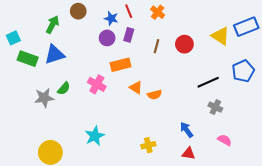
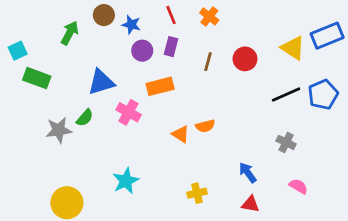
blue star: (111, 18) -> (131, 25), moved
blue triangle: (55, 54) -> (101, 82), moved
black line: (208, 82) -> (286, 95), moved
orange triangle: (136, 87) -> (181, 134), moved

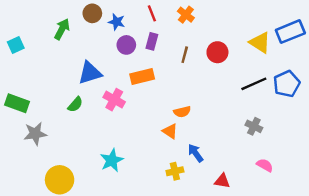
green rectangle: (37, 78) -> (17, 103), moved
gray star: (59, 130) -> (35, 134), moved
orange triangle: (181, 134) -> (170, 131), moved
blue arrow: (248, 173) -> (196, 153), moved

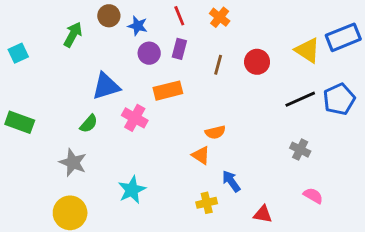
gray star: (35, 134) -> (73, 162), moved, turned 30

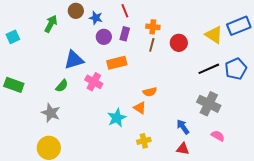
orange cross: (220, 17) -> (153, 27), moved, turned -32
gray cross: (300, 150) -> (209, 104), size x1.6
blue arrow: (231, 181) -> (183, 127), moved
cyan star: (132, 190) -> (117, 118), moved

